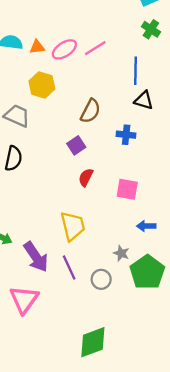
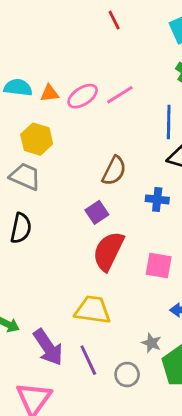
yellow hexagon: (42, 85) -> (37, 139), moved
red semicircle: (86, 177) -> (108, 251), size x1.8
yellow trapezoid: (73, 226) -> (93, 310), turned -68

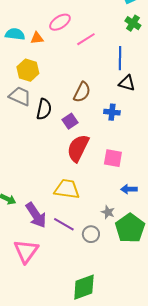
pink ellipse: (83, 96) -> (60, 22), moved
black semicircle: (21, 228) -> (44, 109), moved
purple line: (88, 360) -> (64, 224), turned -35

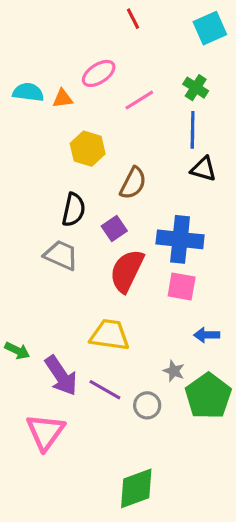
green cross: (133, 23) -> (196, 88), moved
yellow hexagon: (28, 70) -> (88, 149), moved
gray trapezoid: (20, 96) -> (61, 255), moved
blue cross: (112, 112) -> (180, 239), moved, size x1.8

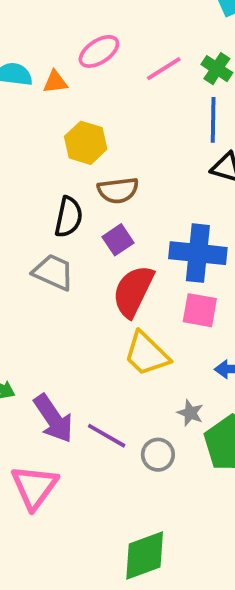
pink line: (139, 100) -> (164, 69), moved
brown semicircle: (133, 183) -> (118, 190), moved, turned 56
yellow trapezoid: (110, 335) -> (147, 354), moved, turned -144

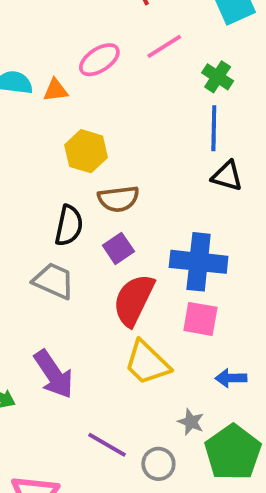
pink line: (164, 69) -> (164, 46), moved
purple arrow: (53, 419) -> (54, 374), moved

